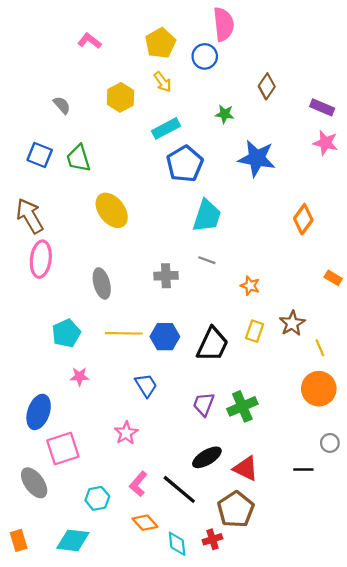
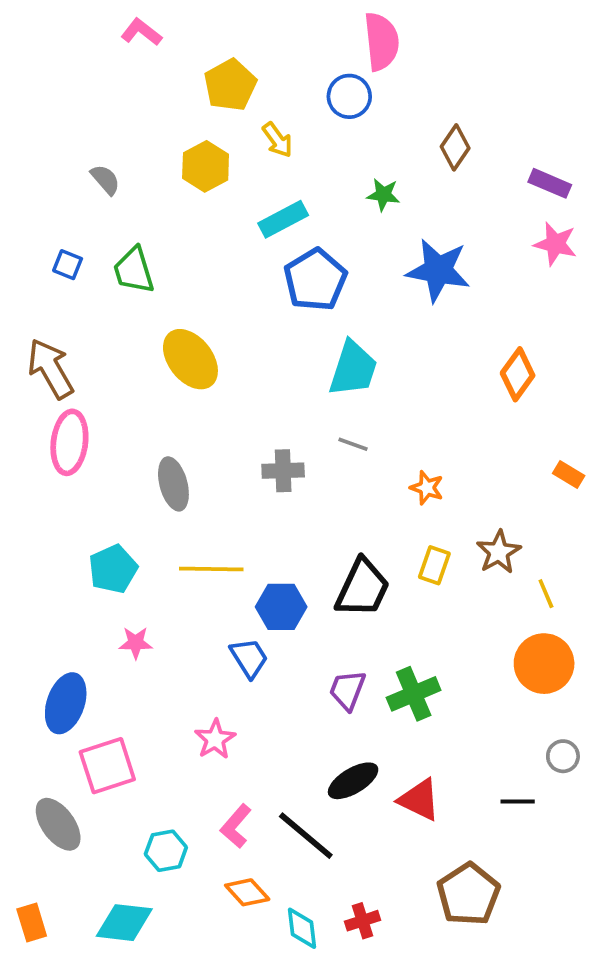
pink L-shape: (90, 41) -> (141, 32), moved
yellow pentagon: (160, 43) -> (230, 85), moved
blue square: (40, 155) -> (68, 265), size x0.7
blue hexagon: (165, 337) -> (281, 607), moved
brown pentagon: (236, 509) -> (468, 894), moved

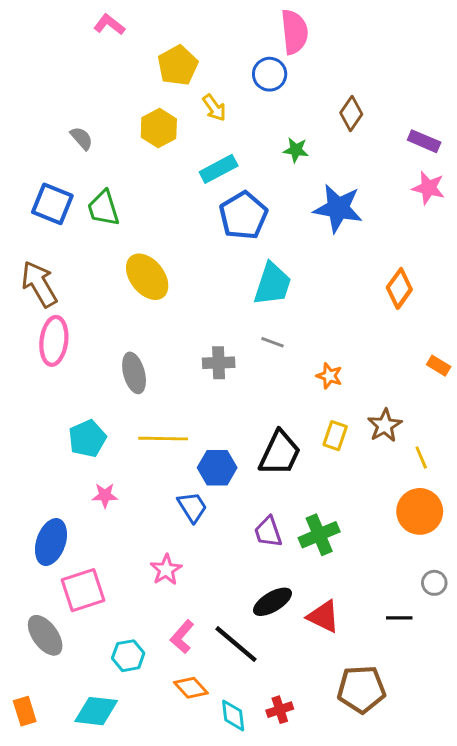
blue square: (68, 265) -> (52, 204), size x1.8
purple trapezoid: (347, 690) -> (268, 532), turned -40
brown pentagon: (468, 894) -> (361, 689), turned 30

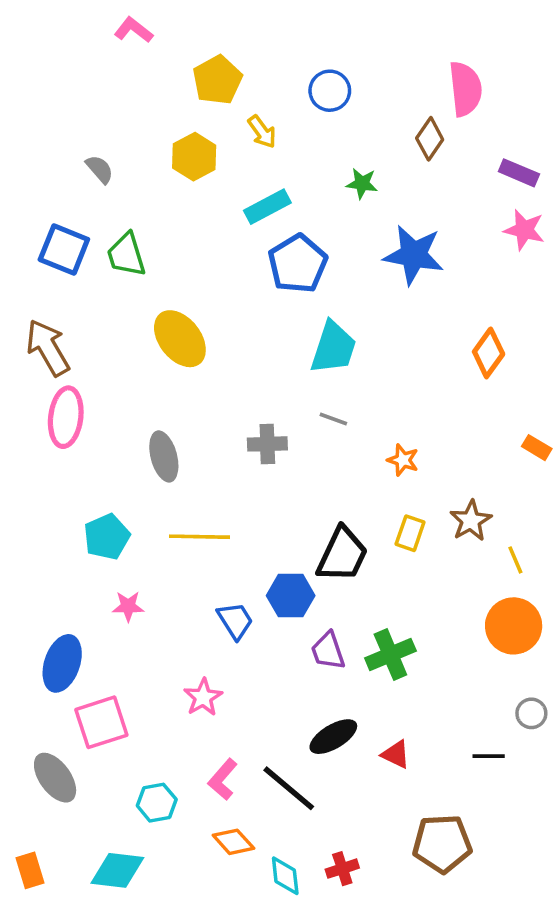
pink semicircle: (294, 32) -> (465, 89), moved
blue hexagon: (217, 468) -> (291, 596), moved
red triangle: (323, 616) -> (396, 754), size x0.7

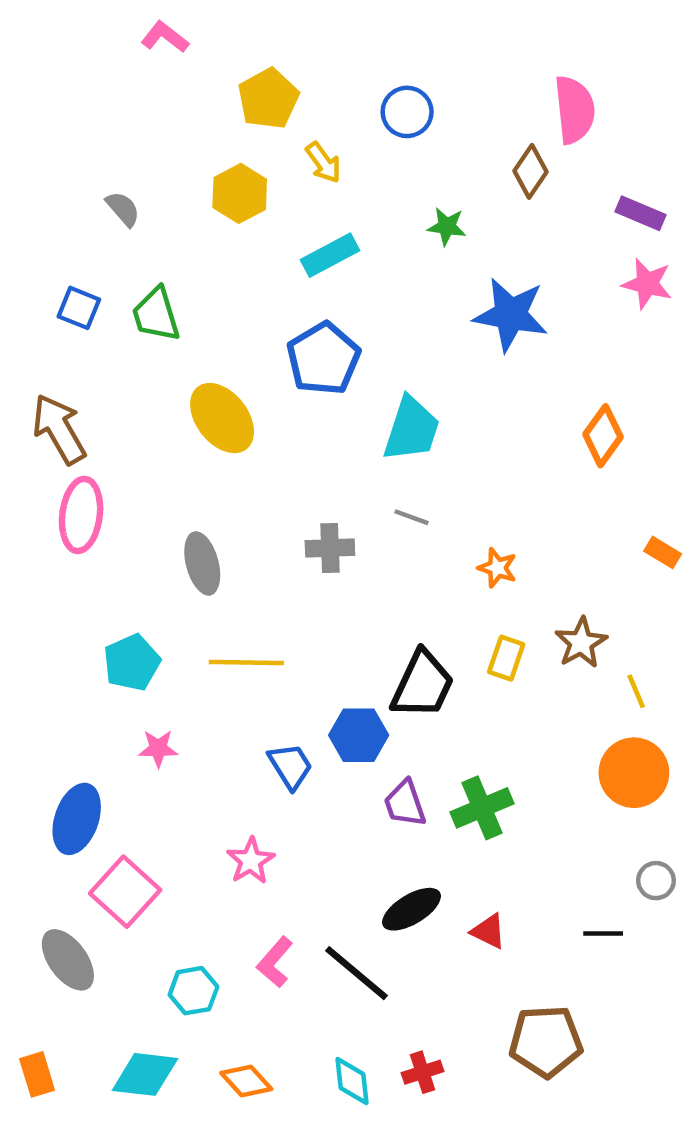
blue square: (64, 249) -> (79, 308), size x0.7
blue pentagon: (298, 264) -> (323, 359), moved
pink square: (101, 722) -> (125, 892), turned -30
orange diamond: (233, 842) -> (246, 1081), moved

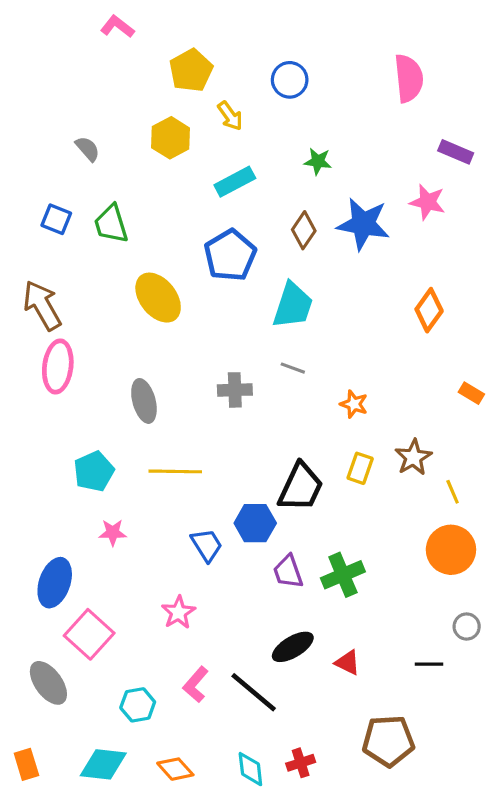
brown diamond: (530, 171) -> (304, 230), moved
pink star: (647, 284) -> (427, 202), moved

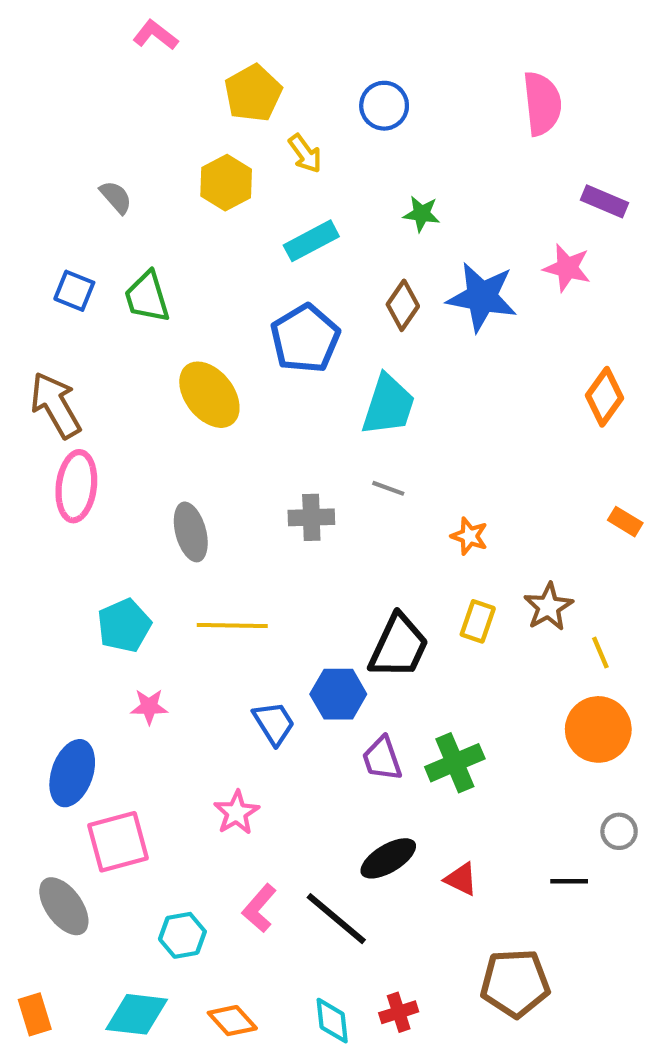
orange diamond: (429, 310) -> (605, 397), moved
pink square: (89, 634) -> (118, 842), turned 33

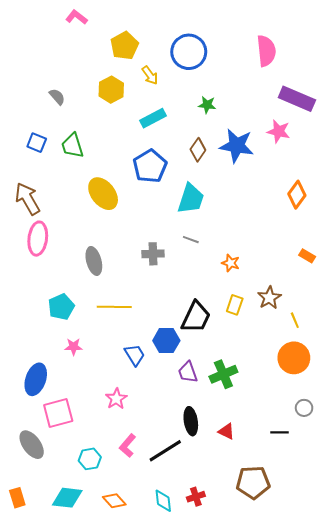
blue circle: (384, 106) -> (189, 52), size x1.5
purple rectangle: (605, 201) -> (297, 99), size x1.6
black ellipse: (388, 858) -> (191, 421), turned -68
black line: (336, 919) -> (165, 451), turned -72

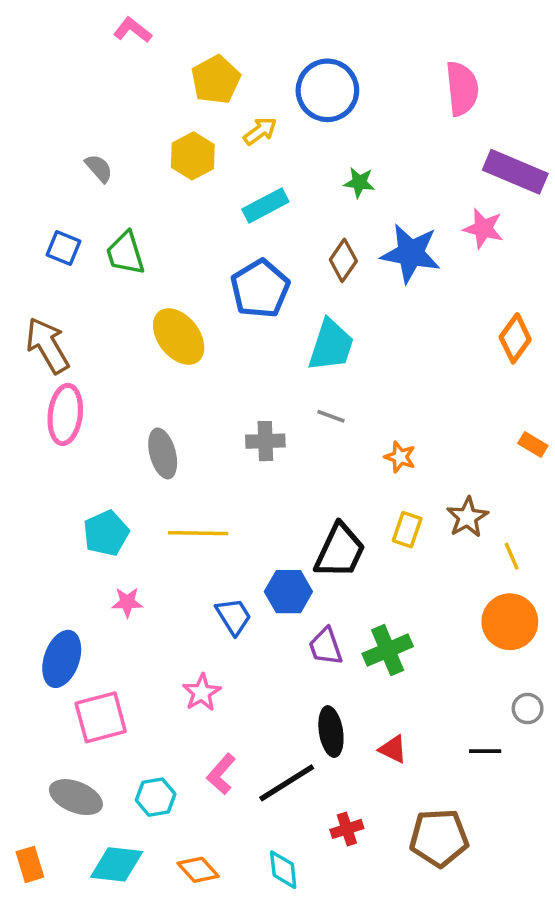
yellow arrow: (150, 75) -> (260, 131), turned -90
gray ellipse: (32, 445) -> (76, 797), moved, turned -32
red cross: (196, 497) -> (347, 829), moved

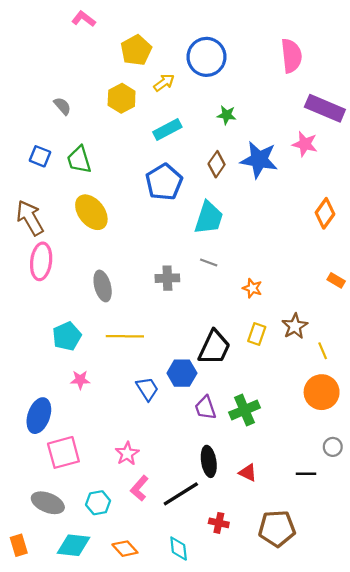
yellow ellipse: (179, 337) -> (91, 212), moved
pink star: (202, 693) -> (127, 454), moved
red cross: (347, 829) -> (219, 523), turned 30

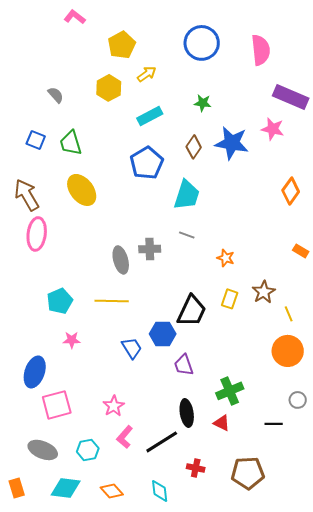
blue circle: (206, 57) -> (202, 43), moved
gray ellipse: (103, 286) -> (121, 260), moved
green cross: (244, 410) -> (230, 391), moved

